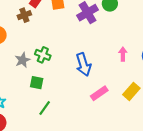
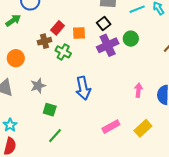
green cross: (43, 55) -> (63, 52), moved
blue arrow: (83, 65) -> (83, 88), moved

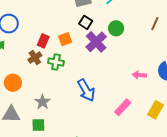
pink arrow: (138, 90) -> (139, 75), turned -72
green square: (50, 110) -> (38, 125), moved
pink rectangle: (111, 127) -> (123, 107), moved

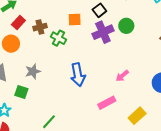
red rectangle: (43, 41) -> (18, 23), moved
pink arrow: (139, 75) -> (122, 76), moved, turned -64

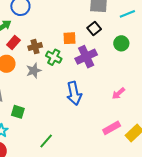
purple cross: (103, 32) -> (86, 57), moved
gray star: (33, 71) -> (34, 71), moved
pink rectangle: (107, 103) -> (112, 128), moved

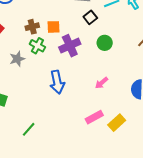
black square: (94, 28) -> (90, 17), moved
green circle: (121, 43) -> (105, 43), moved
brown cross: (35, 47) -> (32, 27), moved

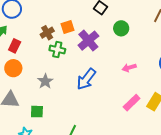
gray star: (17, 59) -> (45, 81), moved
blue arrow: (57, 82) -> (86, 79), turned 65
pink arrow: (102, 83) -> (129, 68), turned 40

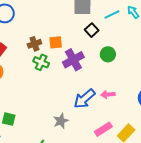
blue arrow: (86, 79) -> (85, 99), moved
gray star: (45, 81) -> (61, 121), moved

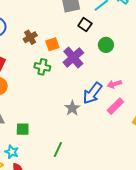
brown cross: (34, 44) -> (30, 37), moved
gray star: (61, 121) -> (72, 108), moved
pink rectangle: (103, 129) -> (115, 106), moved

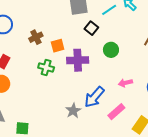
purple cross: (73, 57) -> (78, 60), turned 35
pink arrow: (114, 84) -> (125, 83), moved

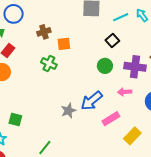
black square: (91, 28) -> (112, 40), moved
green circle: (111, 50) -> (105, 66), moved
purple cross: (78, 60) -> (135, 67), moved

